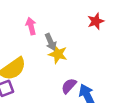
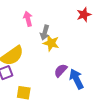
gray arrow: (51, 42) -> (45, 33), turned 40

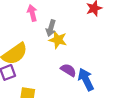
purple semicircle: (61, 71) -> (68, 70), turned 80

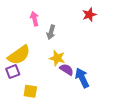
yellow star: (58, 40) -> (57, 58), moved

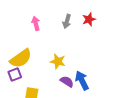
gray arrow: (51, 32) -> (67, 21), moved
purple semicircle: (67, 69) -> (67, 81), moved

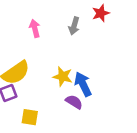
red star: (89, 19) -> (101, 13), moved
blue arrow: (82, 80) -> (83, 84), moved

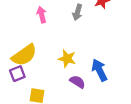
blue arrow: (83, 84) -> (99, 70), moved

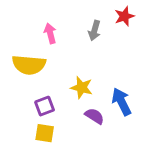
yellow semicircle: (24, 55) -> (29, 65), moved, turned 40
purple square: (17, 74) -> (45, 106), moved

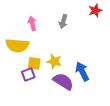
red star: (124, 16) -> (95, 10), moved
purple semicircle: (94, 116) -> (63, 81), size x1.5
yellow square: (45, 133) -> (34, 63), moved

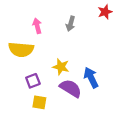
yellow square: (34, 63) -> (39, 102), moved

